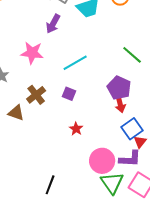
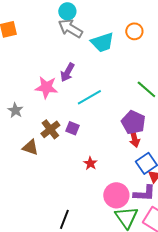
purple arrow: (53, 24) -> (67, 72), moved
purple square: (69, 94) -> (72, 128), moved

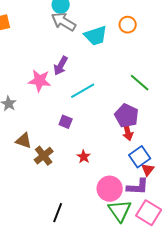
brown cross: (50, 129) -> (44, 156), moved

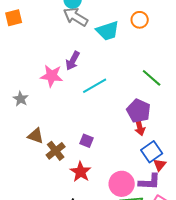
purple square: (66, 122) -> (87, 141), moved
red star: (84, 157) -> (81, 172), moved, size x1.5

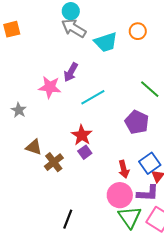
red arrow: (140, 127) -> (124, 169), moved
purple square: (87, 141) -> (85, 152), turned 32
red star: (81, 172) -> (82, 135), moved

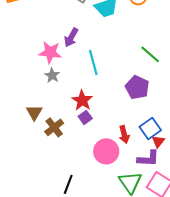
cyan line: (93, 97) -> (93, 62), turned -75
gray star: (19, 110) -> (52, 75), moved
brown triangle: (34, 147) -> (34, 112), turned 42
pink circle: (120, 195) -> (106, 151), moved

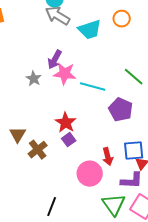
pink star: (50, 52) -> (65, 74), moved
cyan line: (93, 62) -> (93, 87), moved, turned -60
gray star: (52, 75) -> (34, 79), moved
blue square: (150, 128) -> (134, 151), turned 30

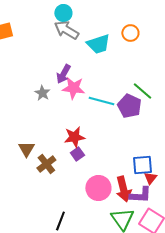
purple pentagon: (121, 110) -> (129, 106), moved
red star: (66, 123) -> (74, 137), turned 30
red arrow: (108, 157) -> (123, 189), moved, size x1.4

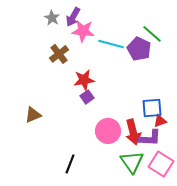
gray star: (42, 93) -> (52, 18), moved
brown triangle: (26, 149) -> (33, 115), moved, turned 36
brown cross: (46, 164) -> (59, 54), moved
red triangle: (150, 178) -> (160, 121), turned 32

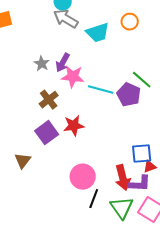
purple square: (87, 97) -> (47, 133), moved, size x1.6
brown triangle: (33, 115) -> (23, 161), turned -30
pink circle: (108, 131) -> (83, 177), moved
black line: (70, 164) -> (94, 199), moved

